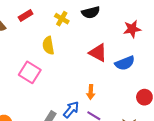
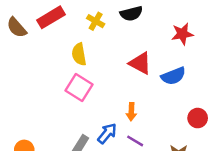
red rectangle: (26, 16) -> (51, 17), size x1.5
pink square: (30, 72) -> (79, 87), moved

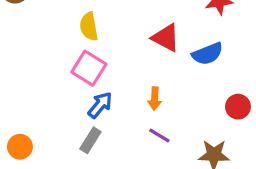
blue arrow: (107, 133) -> (100, 105), moved

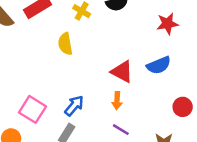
red triangle: (166, 38) -> (122, 72), moved
pink square: (89, 68) -> (32, 109), moved

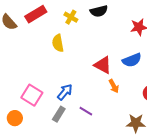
orange arrow: (117, 101) -> (114, 86), moved, turned -32
purple line: (121, 130) -> (86, 111), moved

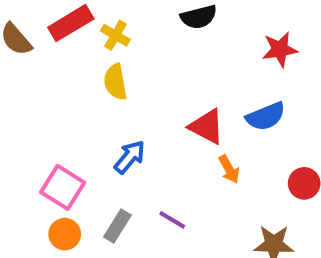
yellow cross: (71, 17) -> (115, 35), moved
blue arrow: (65, 92) -> (130, 157), moved
orange circle: (15, 118) -> (65, 234), moved

